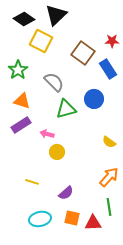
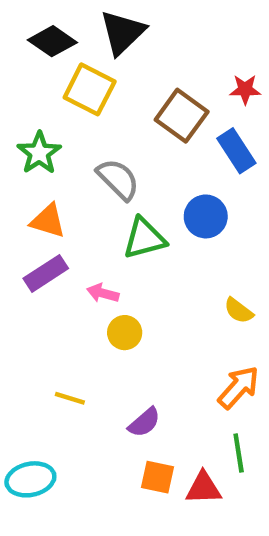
cyan ellipse: (40, 219) -> (30, 479), moved

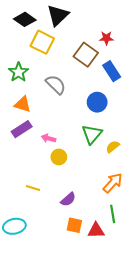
red star: (245, 89) -> (106, 38), moved
green triangle: (144, 238) -> (92, 134), moved, turned -35
yellow semicircle: (239, 311) -> (113, 147), turned 104

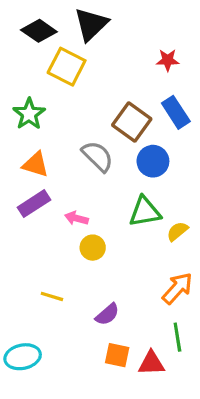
brown square: (86, 55) -> (132, 122), moved
gray semicircle: (56, 85) -> (98, 156), moved
green triangle: (92, 134) -> (145, 212), turned 40

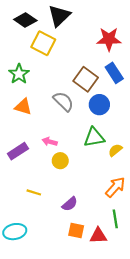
red star: (168, 60) -> (109, 39), size x1.6
purple rectangle: (34, 204) -> (18, 151), moved

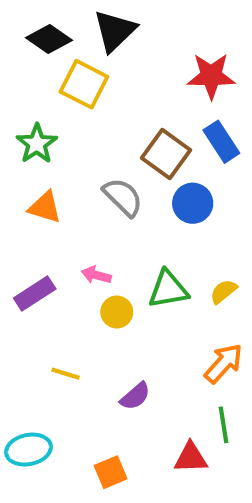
green triangle: (94, 137) -> (168, 289), moved
orange square: (76, 230) -> (111, 472), moved, turned -35

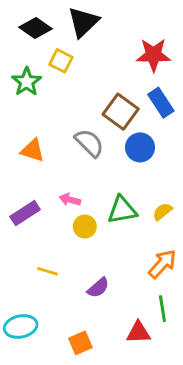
yellow square: (84, 84) -> (61, 61), size x0.7
green star: (37, 144) -> (27, 82), moved

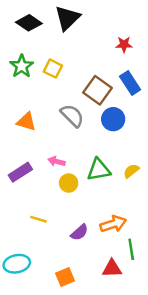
red star: (153, 55) -> (124, 44), size x0.6
yellow square: (61, 61) -> (53, 69), moved
orange arrow: (162, 264) -> (113, 224), moved, turned 30

